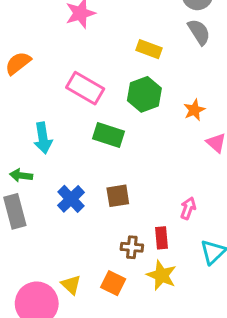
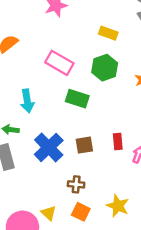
blue cross: (71, 199) -> (49, 147), size x1.4
red rectangle: (162, 238) -> (118, 141), moved
brown cross: (132, 247) -> (76, 184), moved

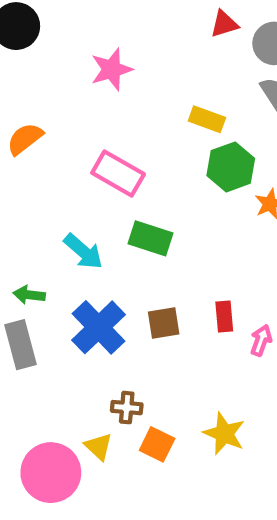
green hexagon: (105, 68) -> (231, 167), moved
cyan arrow: (27, 101) -> (83, 251), moved, turned -40
brown cross: (76, 184) -> (127, 408), moved

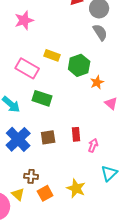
yellow rectangle: (207, 119) -> (52, 55), moved
orange square: (157, 444) -> (45, 193), turned 35

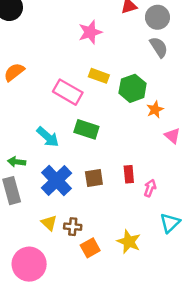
pink star: (24, 20) -> (90, 32), moved
yellow triangle: (18, 194) -> (49, 223), moved

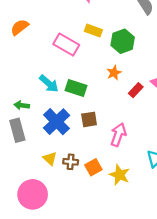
orange star: (155, 109) -> (114, 73), moved
green rectangle: (86, 129) -> (76, 88), moved
red rectangle: (129, 174) -> (136, 90), moved, turned 48
pink arrow: (150, 188) -> (118, 135), moved, size x1.5
orange square: (90, 248) -> (93, 167), moved

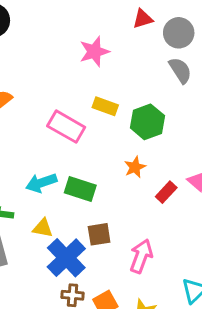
cyan arrow: (49, 84) -> (41, 183), turned 120
blue cross: (56, 122) -> (66, 258), moved
yellow triangle: (50, 159) -> (43, 228), moved, turned -32

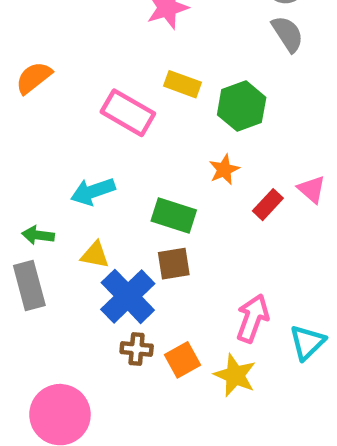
green rectangle: (80, 189) -> (174, 215), moved
pink arrow: (141, 256) -> (253, 318), moved

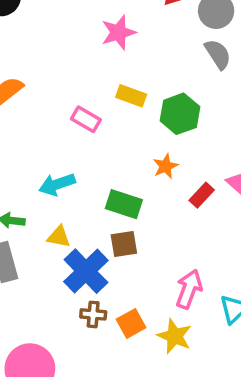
pink rectangle: (128, 113) -> (86, 119), size x0.7

